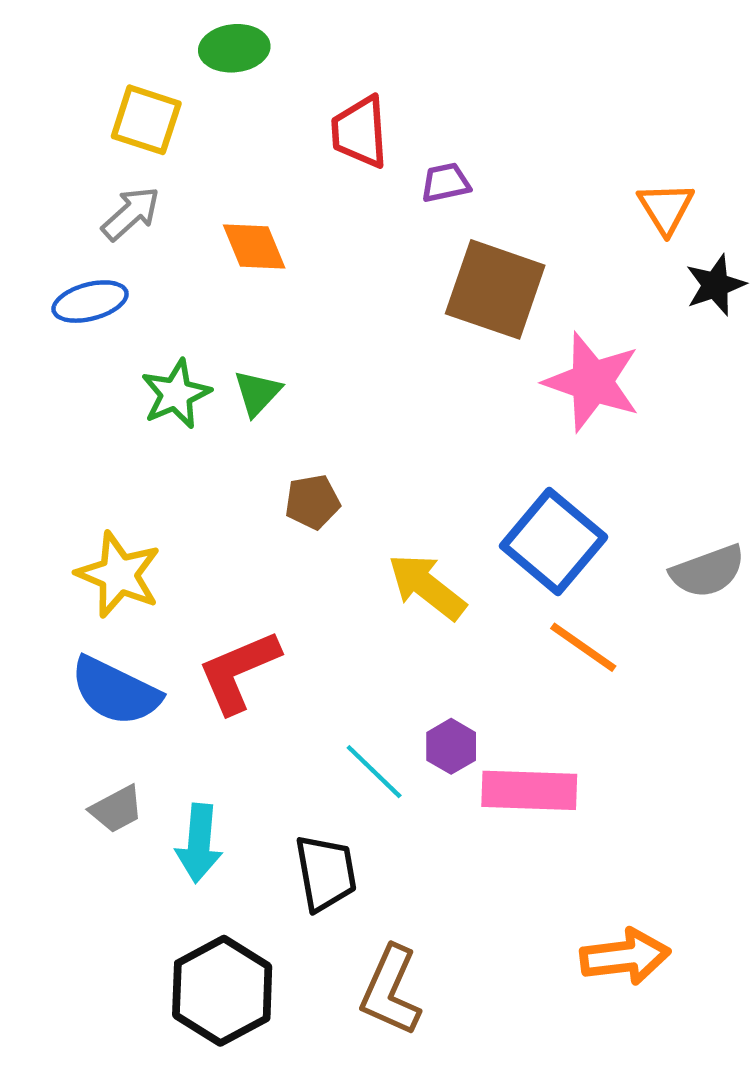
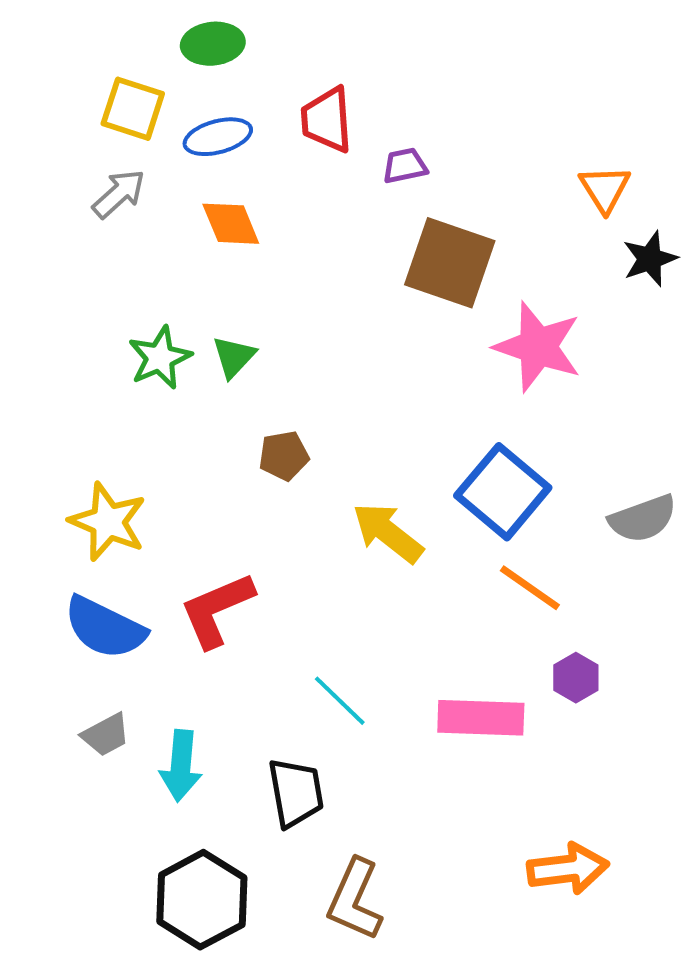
blue ellipse: (90, 302) -> (218, 137), moved
purple hexagon: (451, 746) -> (576, 678), moved

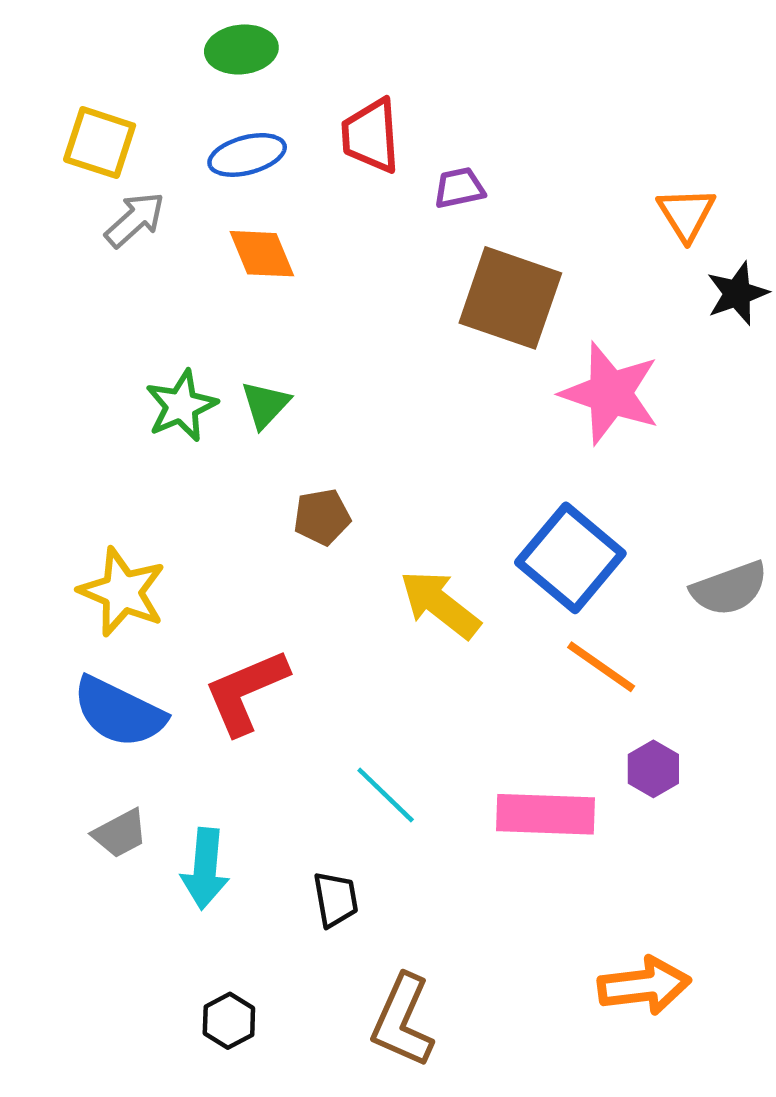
yellow square: (133, 109) -> (100, 143), moved
black trapezoid: (296, 793) -> (336, 899), size x0.7
black hexagon: (202, 900) -> (229, 1021), size x0.5

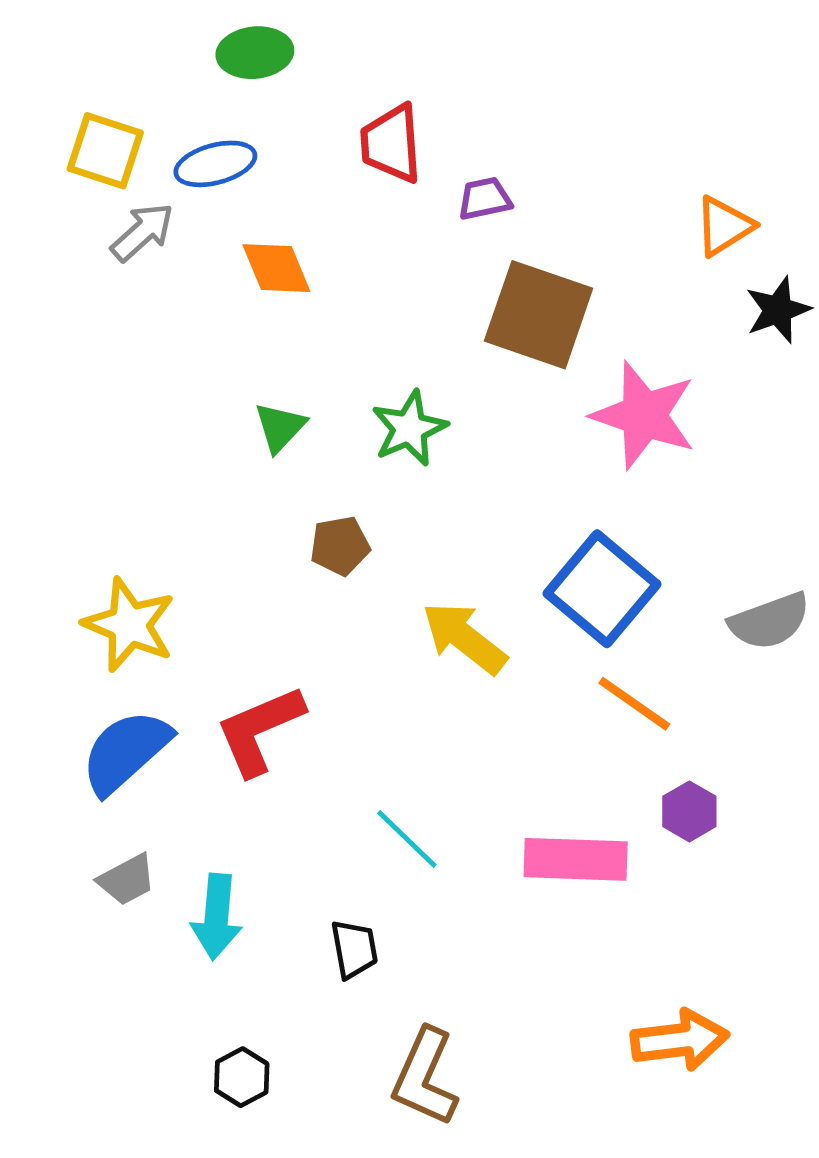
blue ellipse: (247, 155) -> (215, 164), moved
orange triangle: (686, 214) -> (724, 226), turned 30
green star: (181, 406) -> (409, 428), moved
blue semicircle: (119, 712) -> (126, 752), turned 112

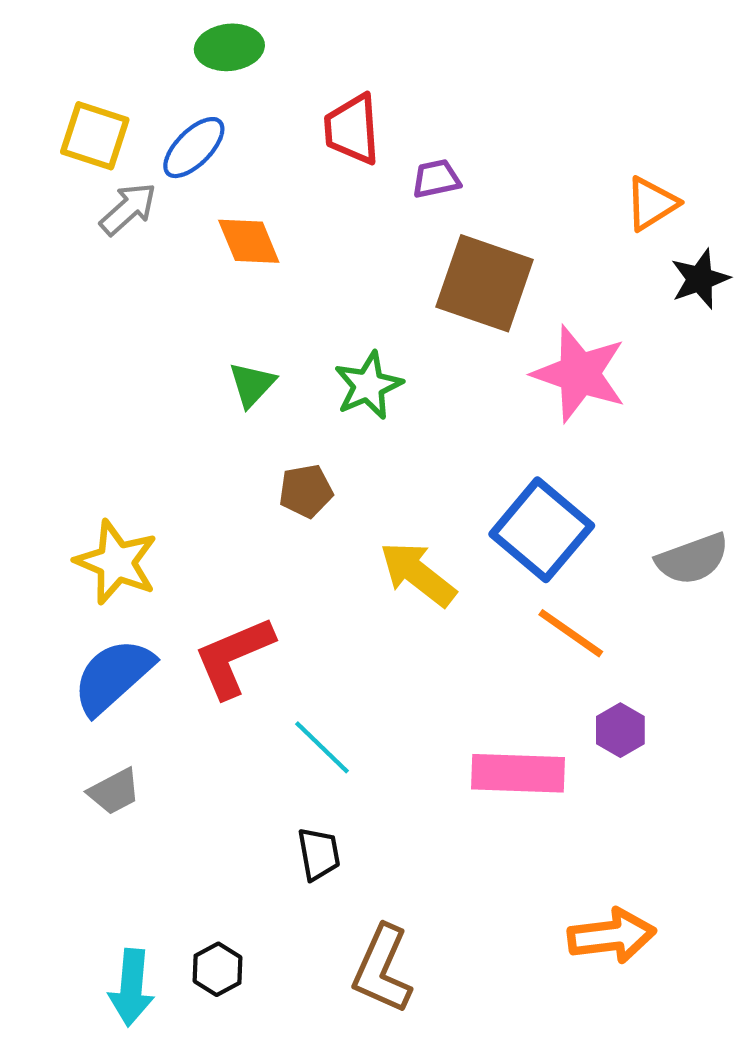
blue ellipse: (215, 164) -> (194, 148), turned -30
cyan line: (407, 839) -> (322, 747), moved
cyan arrow: (217, 917) -> (131, 988), moved

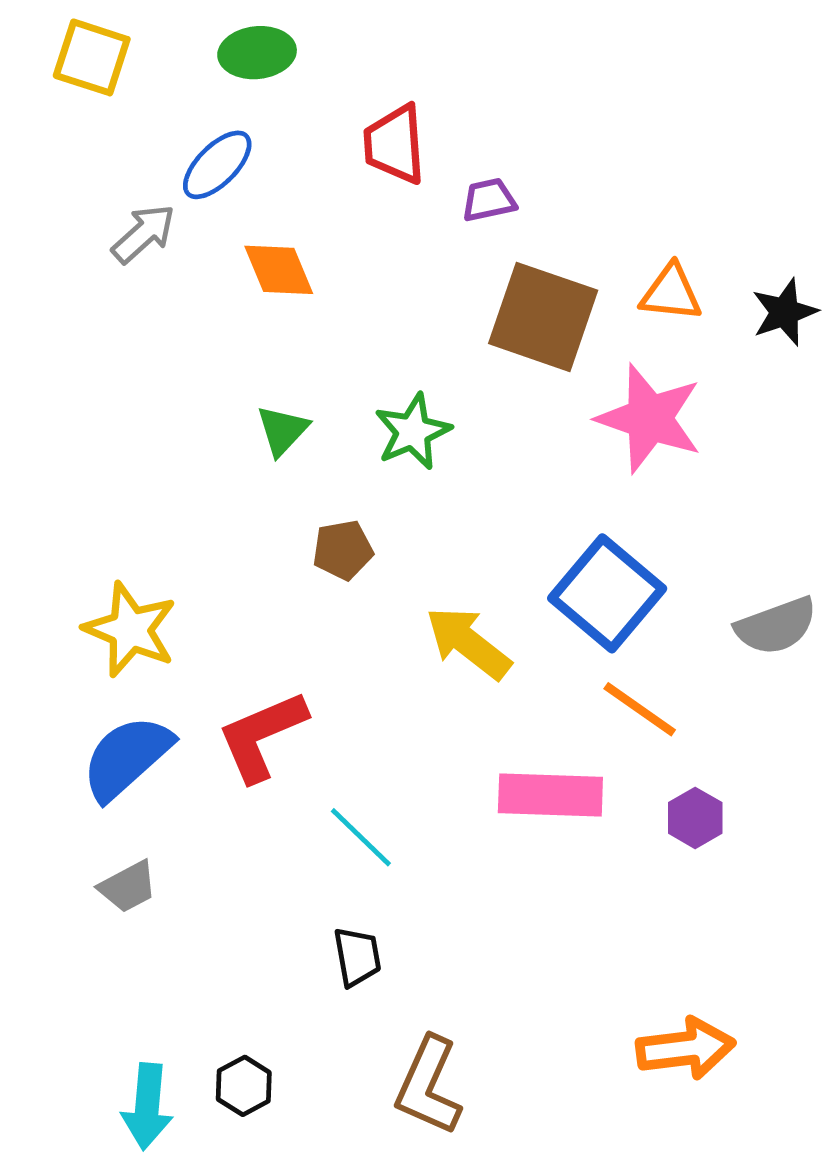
yellow square: (95, 136) -> (92, 57), moved
orange triangle: (652, 204) -> (671, 293), moved, turned 38
pink rectangle: (518, 773) -> (550, 795), moved

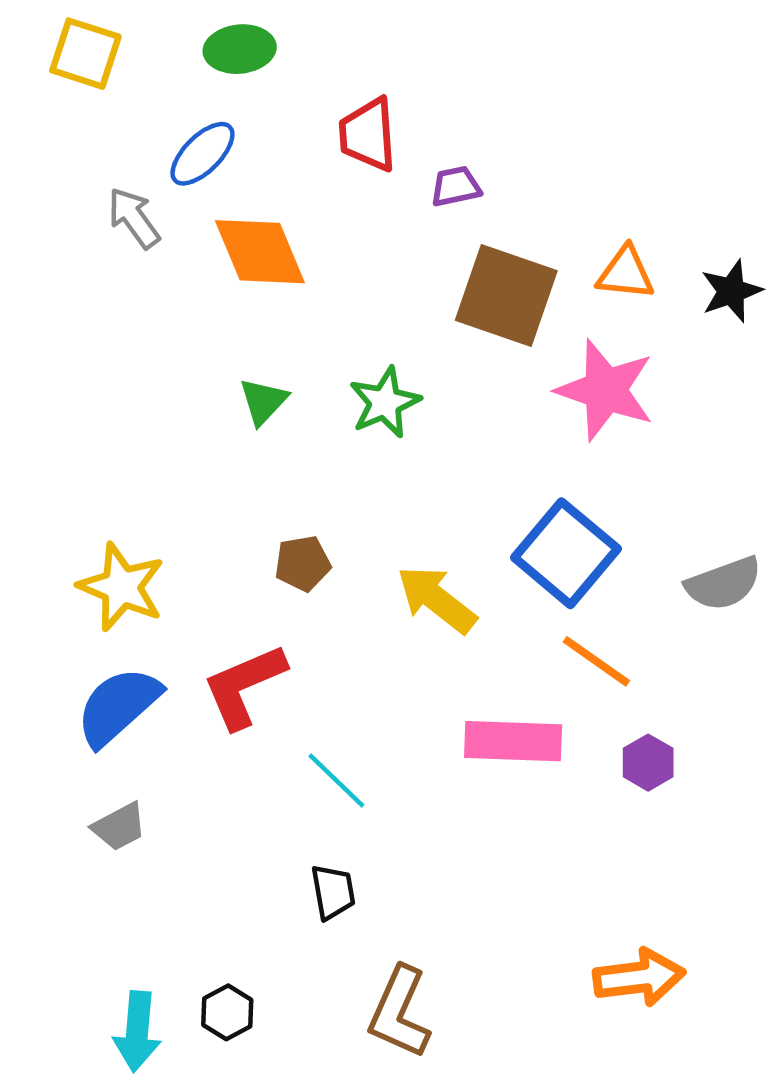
gray arrow: (144, 234) -> (134, 218), turned -84
orange diamond: (279, 270) -> (260, 252), size x1.4
brown pentagon: (343, 550) -> (303, 563), moved

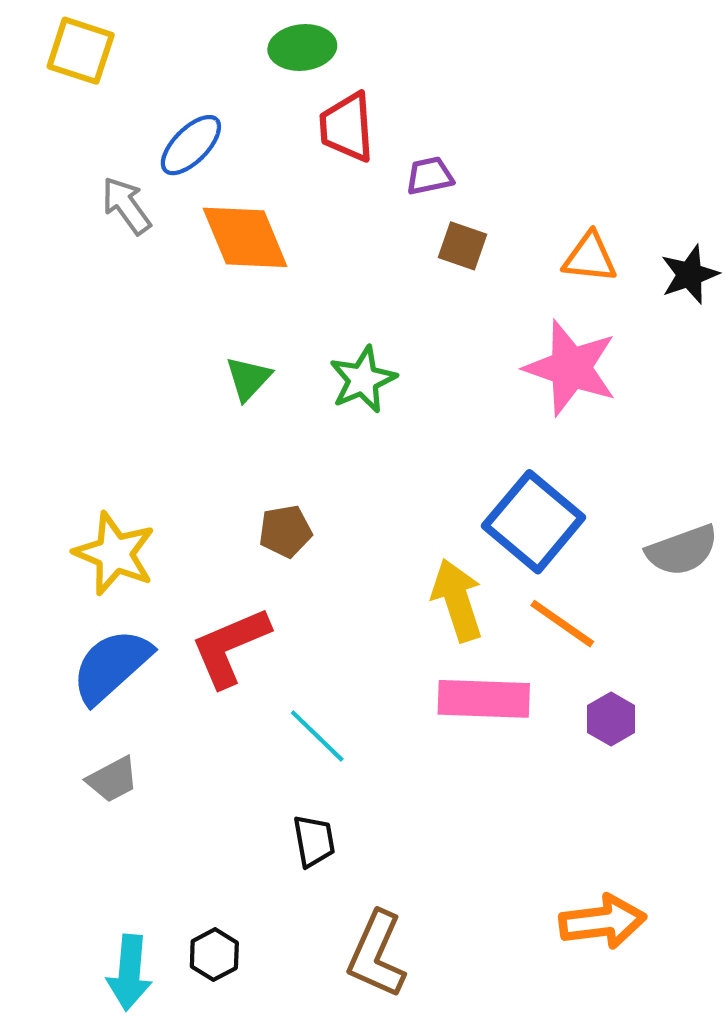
green ellipse: (240, 49) -> (302, 47), moved
brown square: (506, 296) -> (463, 246), moved, size x0.5
yellow arrow: (437, 599) -> (457, 600), moved, turned 34

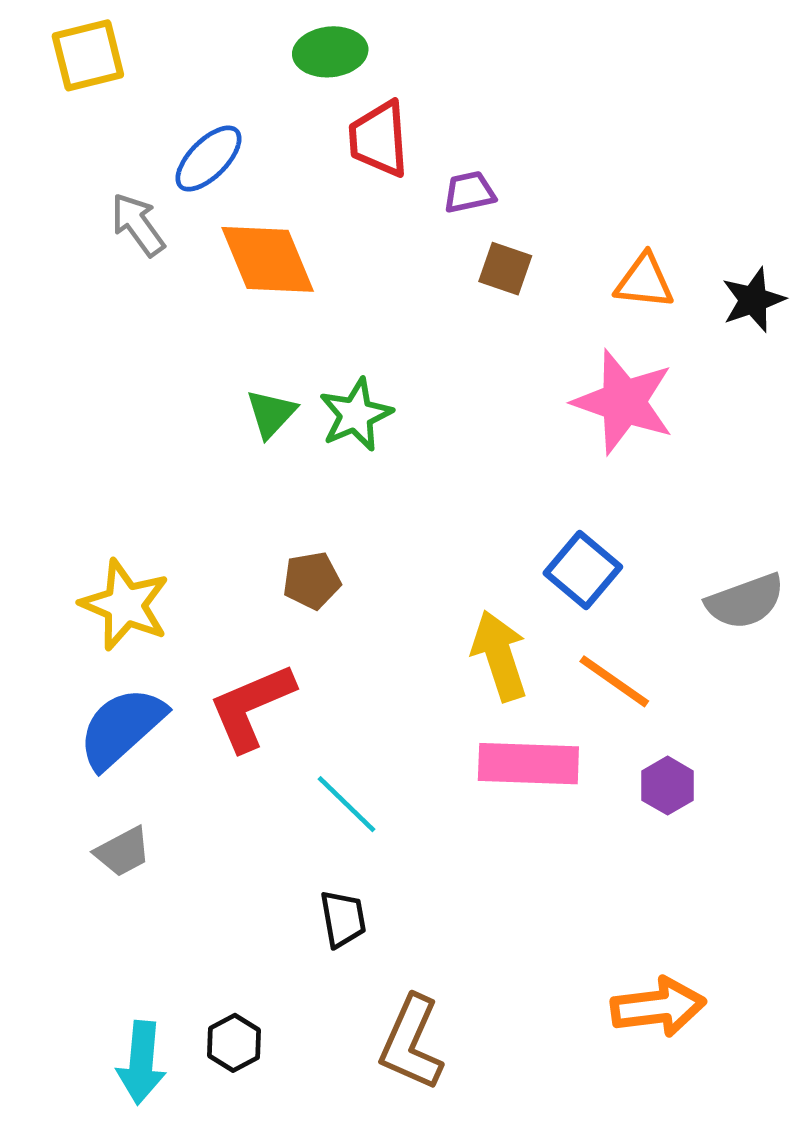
yellow square: (81, 51) -> (88, 55), turned -32
green star: (363, 380) -> (356, 415), moved
blue square: (534, 522) -> (583, 570), size x0.7

